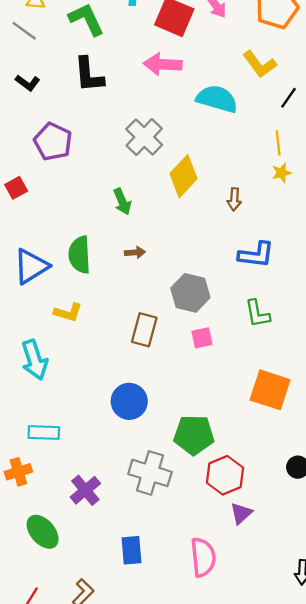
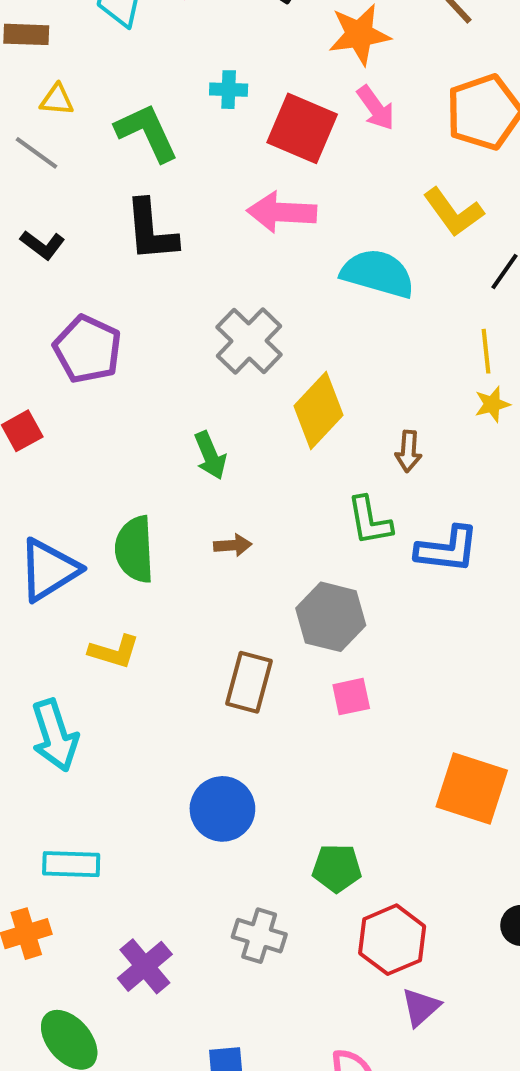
green L-shape: (257, 314) -> (370, 521), moved
green pentagon: (194, 435) -> (337, 868), size x0.7
gray cross: (150, 473) -> (259, 936), size x0.7

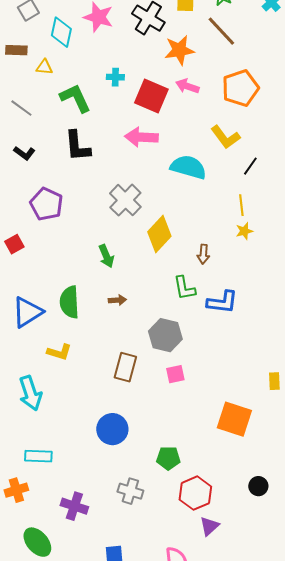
yellow triangle: (57, 100) -> (44, 67), moved
pink arrow: (376, 108) -> (187, 86), turned 145
purple cross: (145, 966) -> (74, 506), turned -32

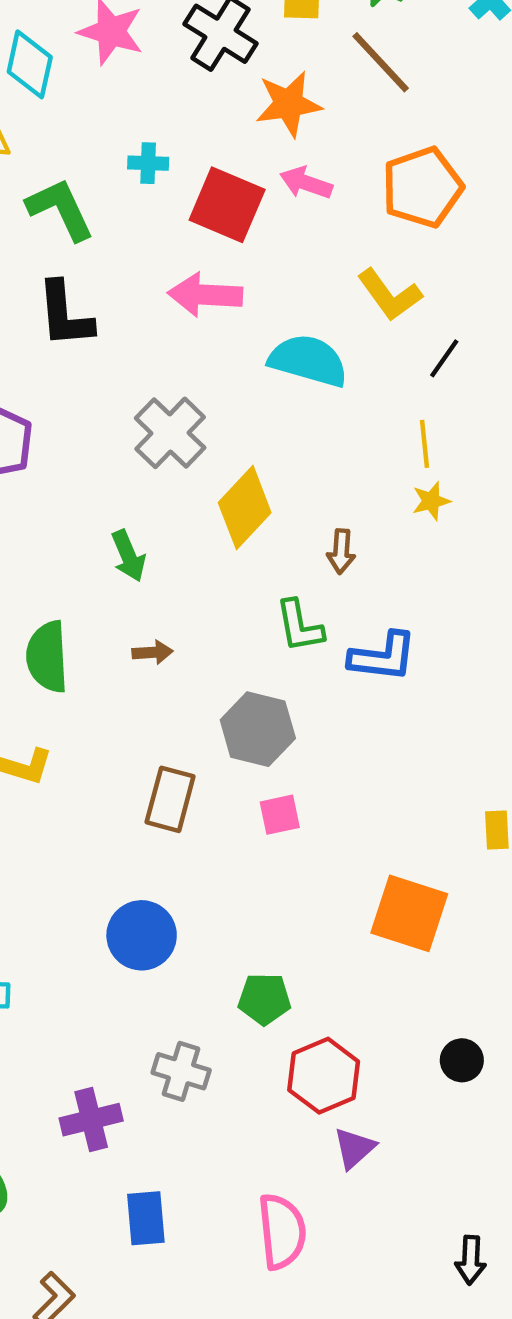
purple cross: (74, 506) -> (91, 1120), moved, turned -32

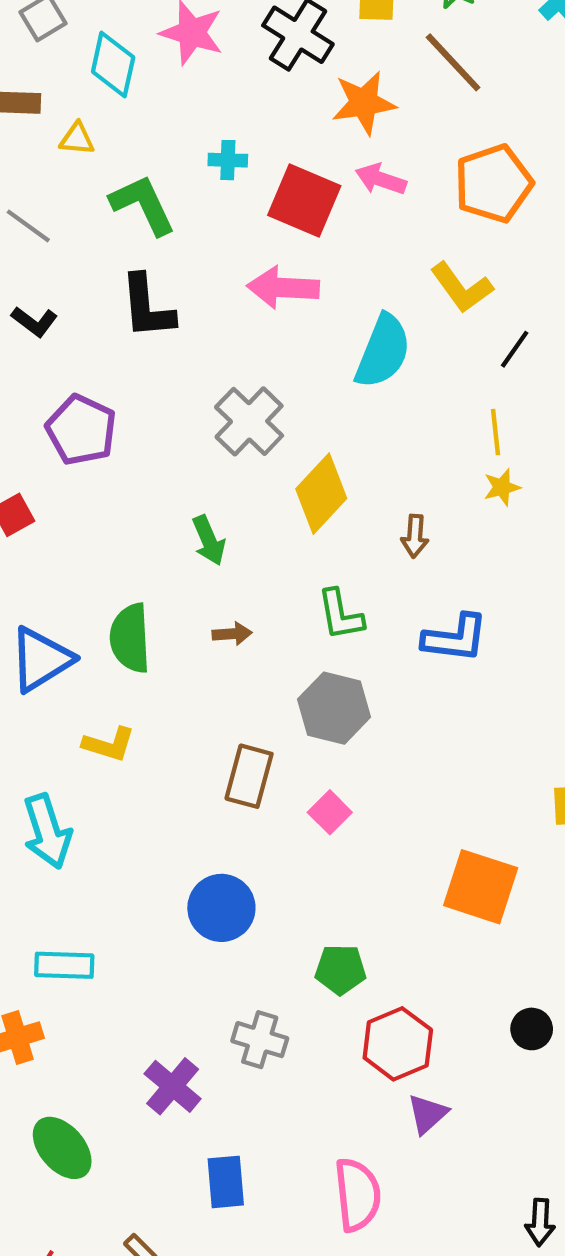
cyan semicircle: (308, 361) -> (383, 351), turned 96
green L-shape: (299, 626) -> (340, 615), moved
pink square: (280, 815) -> (330, 812), moved, turned -33
purple cross: (91, 1120) -> (173, 1086), turned -36

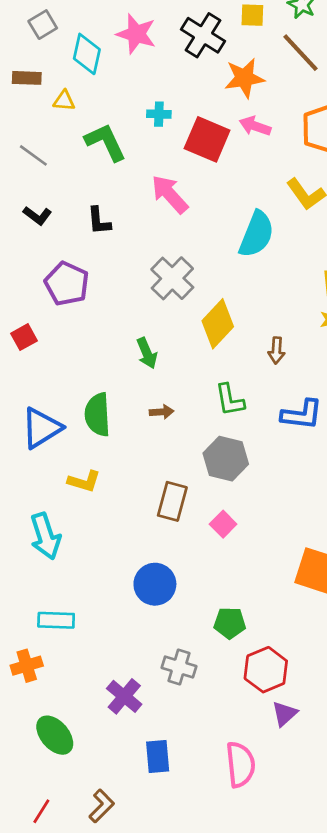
pink arrow: (283, 288) -> (170, 194), moved, turned 45
black L-shape: (147, 307) -> (99, 221), moved, size x0.7

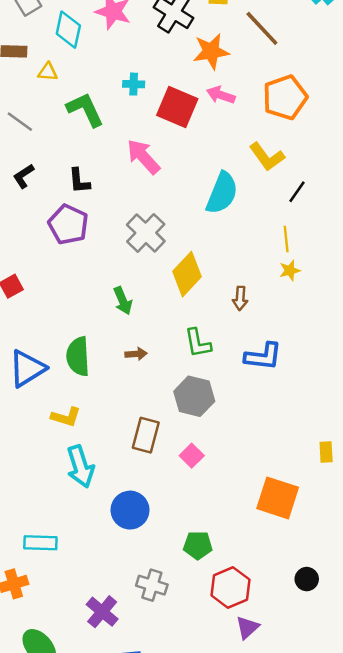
black L-shape: (37, 216) -> (24, 176), turned 110
purple pentagon: (67, 284) -> (68, 224), moved
cyan arrow: (45, 536) -> (80, 466), moved

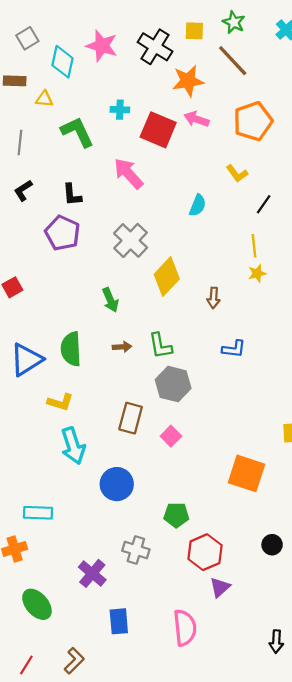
gray line: (20, 122) -> (20, 143), turned 60
yellow L-shape: (267, 157) -> (237, 173), size x0.7
cyan semicircle: (222, 193) -> (198, 205), size x0.6
green L-shape: (198, 343) -> (160, 346), moved
blue L-shape: (263, 356) -> (234, 349), size x0.7

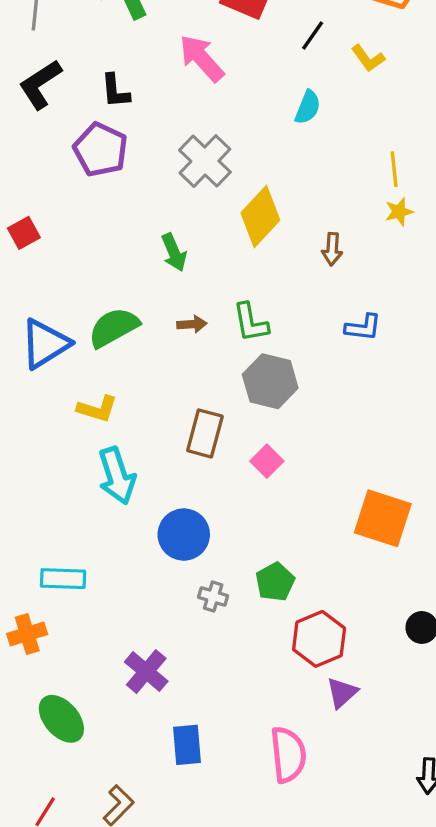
black L-shape: (23, 190) -> (40, 84), size x1.5
black line: (264, 204) -> (313, 35), moved
green semicircle: (71, 349) -> (114, 327), turned 64
green pentagon: (176, 515) -> (275, 582), turned -30
gray cross: (136, 550) -> (213, 597), moved, size x0.7

